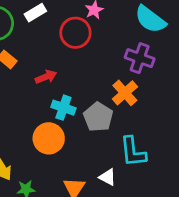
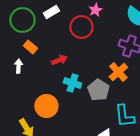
orange circle: (49, 138) -> (46, 106), moved

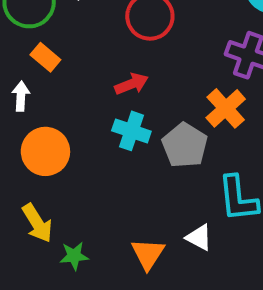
red arrow: (59, 60) -> (131, 84), moved
orange circle: (46, 106) -> (45, 151), moved

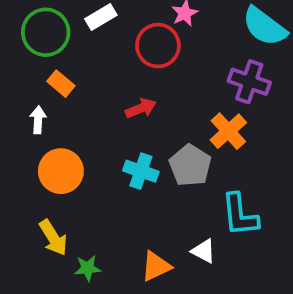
cyan cross: (131, 131) -> (141, 171), moved
orange triangle: (148, 254) -> (156, 266), turned 32

